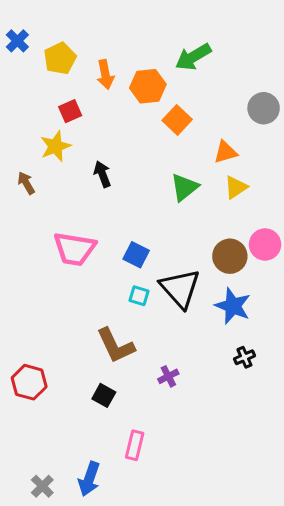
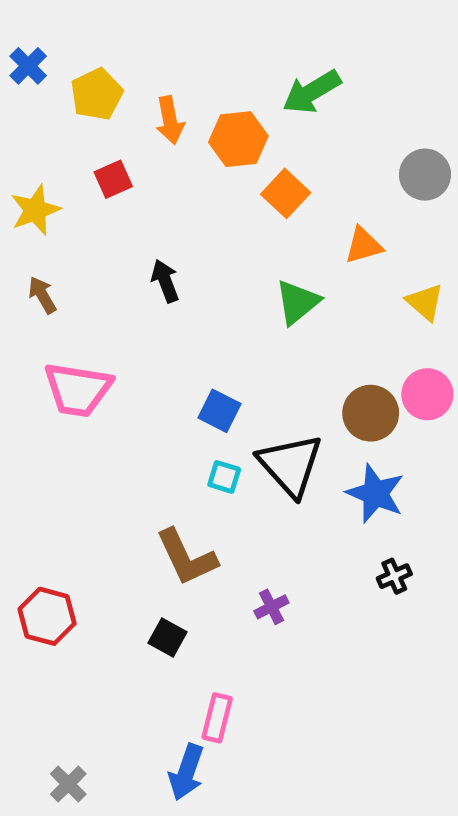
yellow star: (56, 146) -> (35, 210), moved
yellow triangle: (236, 187) -> (425, 302), moved, turned -45
pink trapezoid: (75, 249) -> (78, 390), moved
blue arrow: (89, 479) -> (186, 772), moved

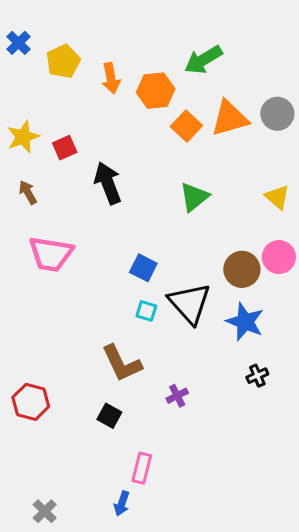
red square: (113, 179) -> (65, 148), moved
orange triangle: (364, 245) -> (230, 118), moved, size x1.5
black arrow: (165, 281) -> (108, 183), size x1.5
blue arrow: (186, 772) -> (122, 504), size x0.7

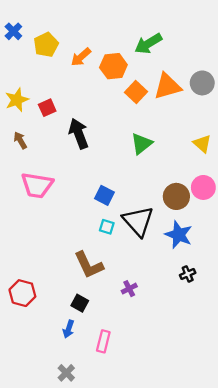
orange arrow: (111, 78) -> (81, 57), turned 60
blue arrow: (122, 504) -> (69, 329), moved
gray cross: (45, 511) -> (66, 373), moved

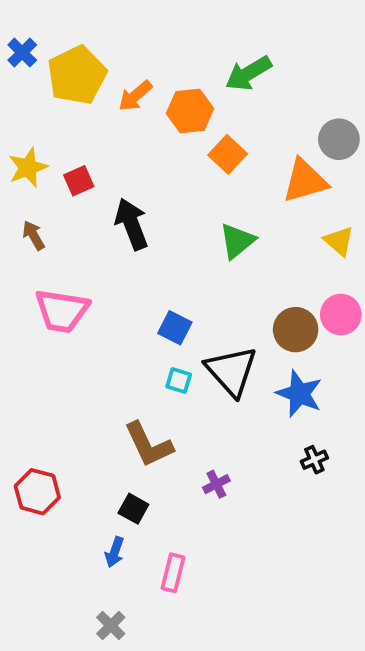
yellow pentagon: (46, 45) -> (77, 75), size x1.4
orange triangle: (167, 86) -> (305, 181), moved

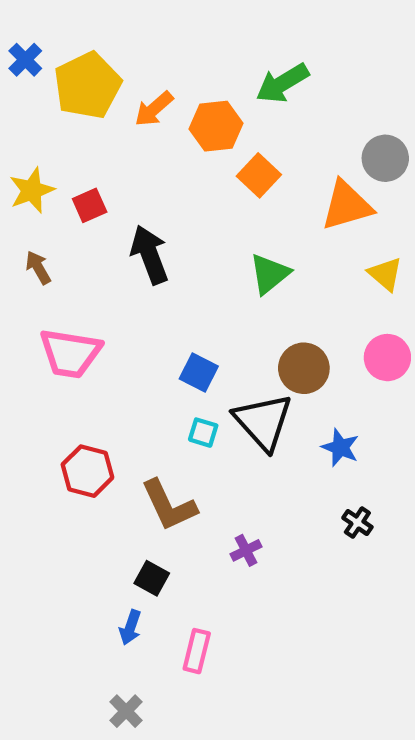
brown circle: (296, 330) -> (304, 368), moved
blue star: (299, 394) -> (340, 448), size x0.7
black cross: (314, 460) -> (357, 523), turned -32
red hexagon: (37, 492) -> (87, 471), moved

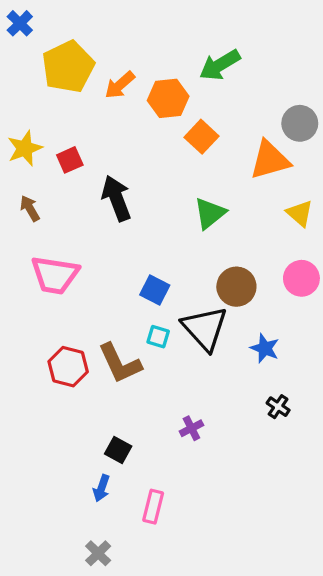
blue cross: (25, 60) -> (20, 23), moved
brown L-shape: (169, 505) -> (120, 363), moved

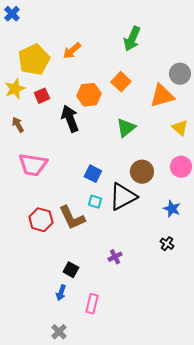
green arrow: (220, 65) -> (132, 39), turned -35
yellow pentagon: (68, 67) -> (34, 60), moved
orange hexagon: (168, 98) -> (89, 95), moved
black triangle: (205, 328) -> (123, 197), turned 44
blue star: (265, 348) -> (172, 209), moved

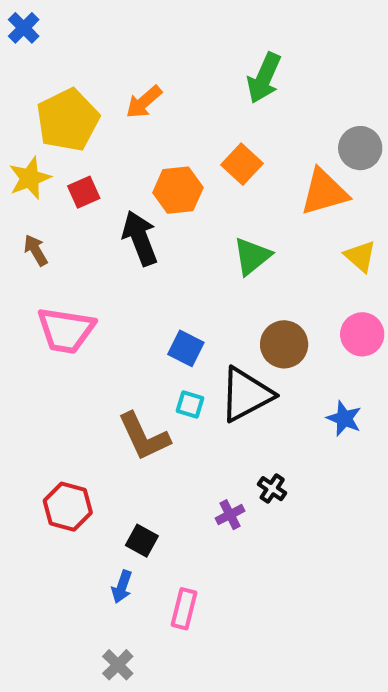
red hexagon: (41, 220) -> (68, 507), moved
black cross: (167, 244) -> (272, 489), moved

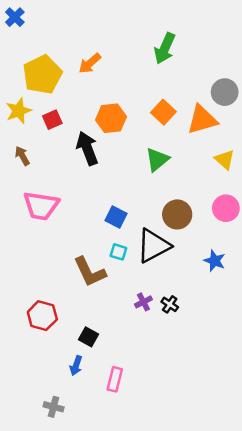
orange square: (242, 164) -> (163, 112), moved
purple cross: (230, 515) -> (143, 302), moved
gray cross: (118, 665) -> (54, 407), moved, turned -30

